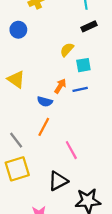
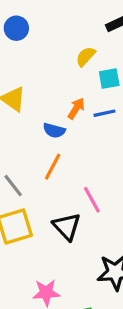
black triangle: (58, 181) -> (67, 227), moved, turned -45

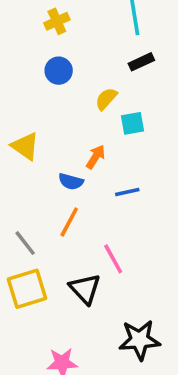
blue circle: (16, 28) -> (59, 71), moved
blue line: (104, 113) -> (127, 192), moved

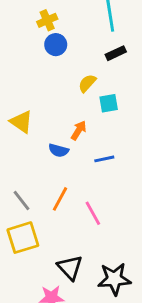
blue circle: (59, 71) -> (56, 45), moved
orange line: (69, 222) -> (60, 199), moved
black triangle: (85, 289) -> (70, 268), moved

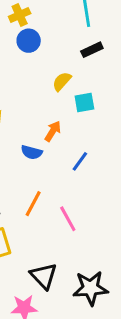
blue line: (104, 159) -> (80, 161), turned -42

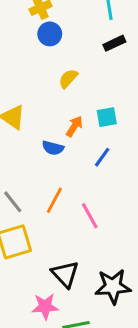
yellow semicircle: (62, 81) -> (68, 79), moved
cyan square: (84, 103) -> (107, 117), moved

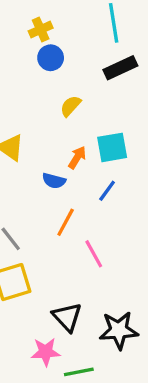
black rectangle: (114, 43) -> (120, 68), size x1.4
cyan square: (107, 117) -> (112, 147), size x1.4
orange line: (54, 200) -> (66, 222), moved

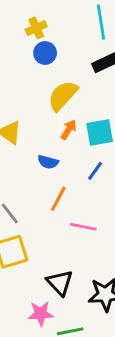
yellow semicircle: (71, 106) -> (63, 96), size x1.6
orange arrow: (77, 157) -> (69, 130), moved
pink line: (94, 254) -> (83, 227), turned -50

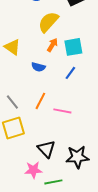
orange line: (58, 199) -> (40, 101), moved

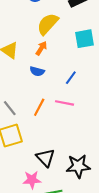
orange arrow: (52, 45) -> (41, 48), moved
cyan square: (73, 47) -> (85, 39), moved
pink line: (62, 111) -> (64, 103), moved

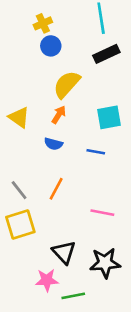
cyan square: (85, 39) -> (109, 117), moved
blue line: (71, 78) -> (96, 152), turned 64
pink line: (64, 103) -> (102, 213), moved

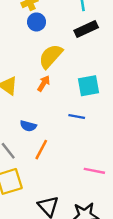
blue semicircle: (53, 144) -> (28, 126), moved
pink line: (102, 213) -> (94, 171), moved

